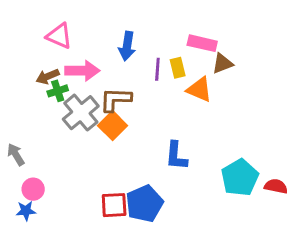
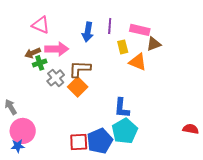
purple line: (157, 69) -> (110, 26), moved
gray cross: (81, 113) -> (56, 78), size x0.7
cyan pentagon: (240, 178) -> (125, 131), moved
pink circle: (33, 189) -> (23, 131), size x1.6

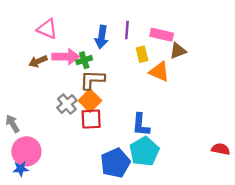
green cross: (40, 63) -> (84, 60), moved
gray cross: (56, 78) -> (67, 104), moved
red square: (79, 142) -> (91, 119), moved

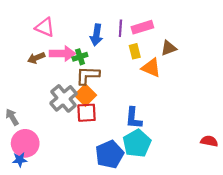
pink rectangle: (162, 35) -> (142, 27), moved, turned -30
gray cross: (67, 104) -> (64, 98), size x1.4

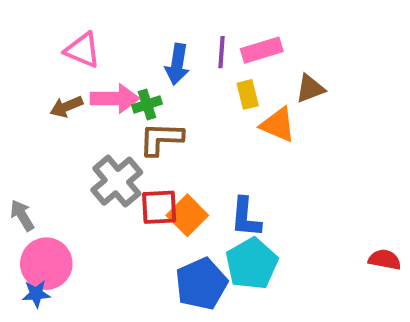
orange square: (85, 95) -> (187, 215), moved

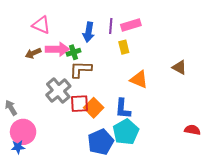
brown triangle: (310, 88) -> (179, 67), moved, turned 49
orange triangle: (278, 125) -> (139, 79), moved

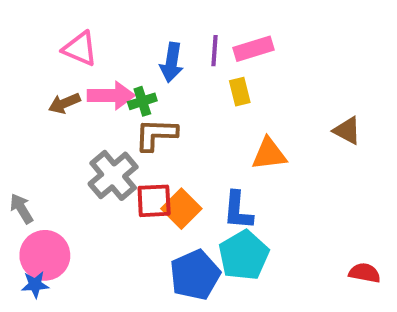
orange triangle: (139, 79) -> (269, 154), turned -30
red semicircle: (192, 130) -> (365, 273), moved

